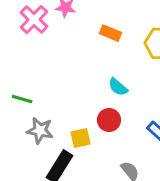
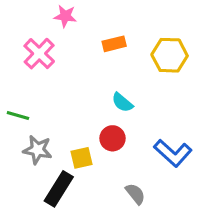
pink cross: (34, 20) -> (39, 54), moved
orange rectangle: (110, 33) -> (114, 44), turned -36

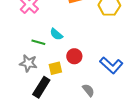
cyan semicircle: (122, 102) -> (56, 34), moved
green line: (18, 116) -> (38, 42), moved

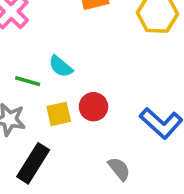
yellow square: (55, 68) -> (59, 114), moved

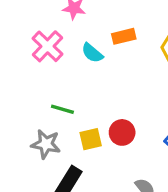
cyan semicircle: (61, 66) -> (92, 53), moved

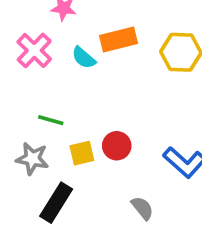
orange rectangle: (124, 36) -> (119, 39), size x1.4

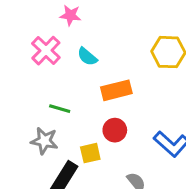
orange rectangle: (119, 39) -> (116, 90), moved
yellow square: (82, 153) -> (90, 153), moved

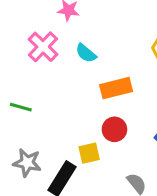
green line: (60, 109) -> (21, 107), moved
gray star: (44, 141) -> (27, 163), moved

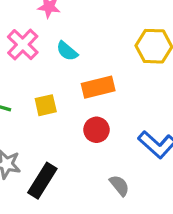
yellow square: (89, 153) -> (46, 105), moved

